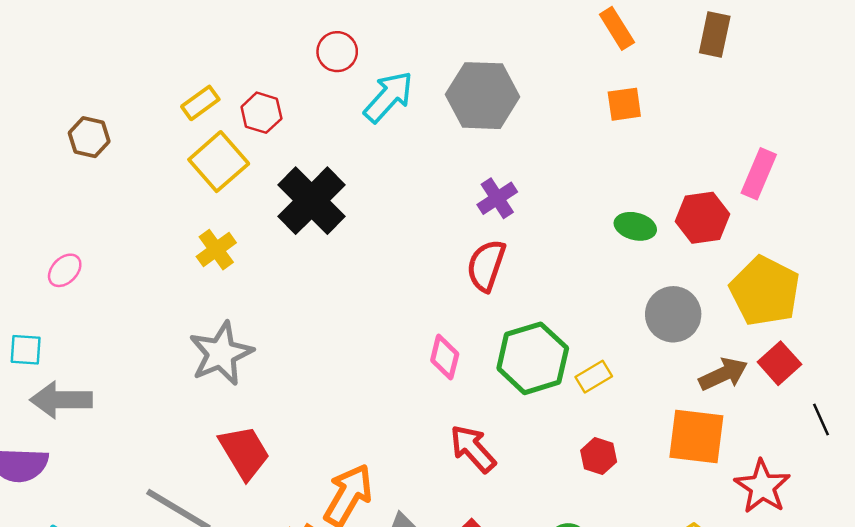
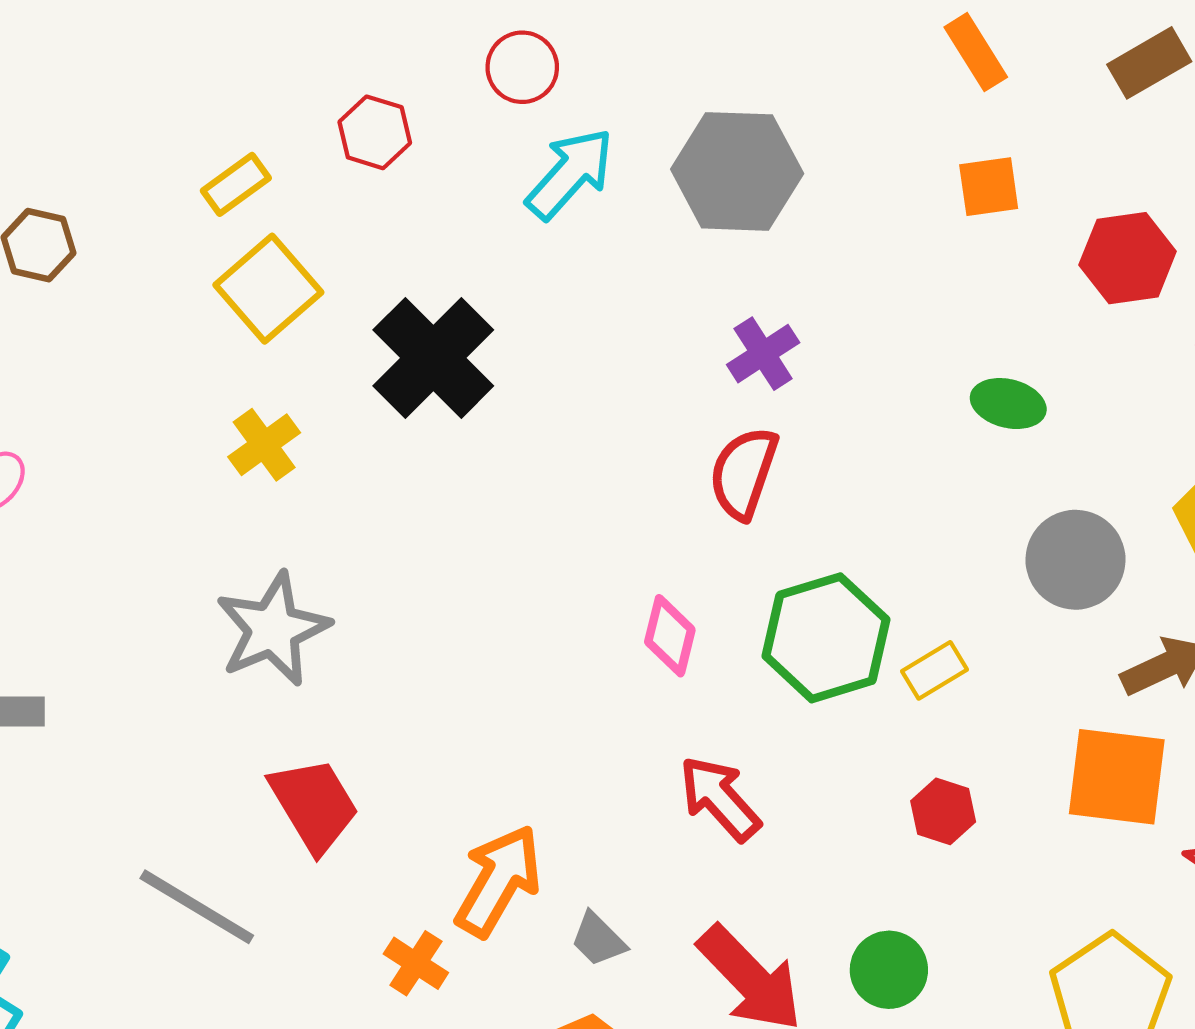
brown rectangle: (715, 35) -> (1149, 63), turned 48
red circle: (337, 52) -> (522, 67), moved
red hexagon: (261, 113) -> (375, 132), moved
red hexagon: (702, 218) -> (1128, 258), moved

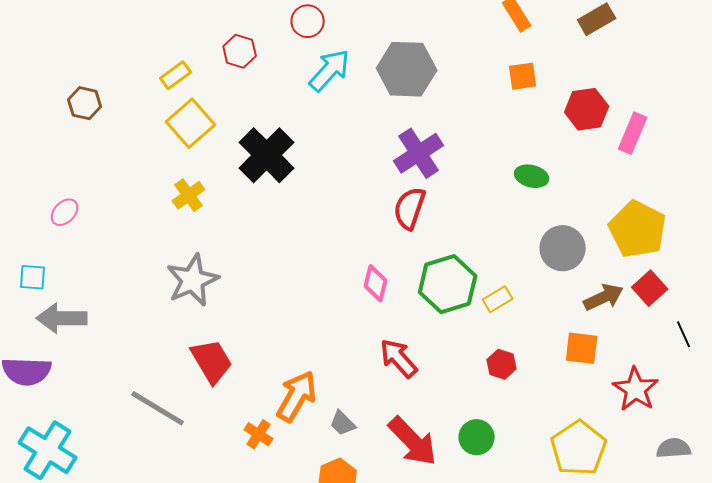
purple cross: (763, 354) -> (419, 153), size x1.5
orange square: (1117, 777) -> (582, 348), size x0.7

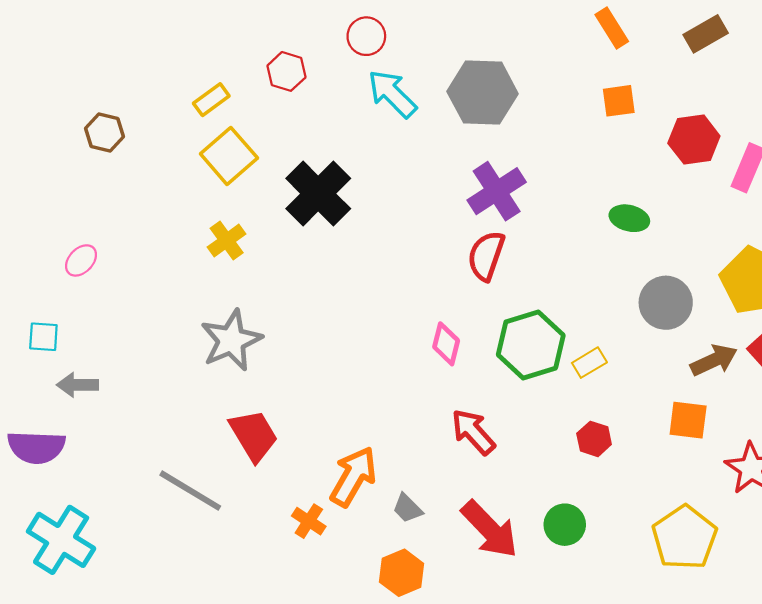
cyan arrow: (330, 70) -> (392, 94), turned -87
gray arrow: (62, 318) -> (77, 385), size x0.7

